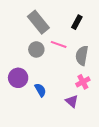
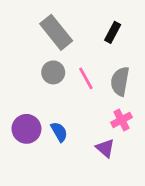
pink line: (59, 44) -> (86, 78), moved, turned 42
purple circle: (18, 78) -> (26, 129), moved

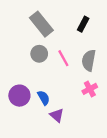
purple triangle: (105, 148) -> (57, 115), moved

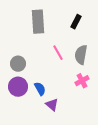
gray rectangle: (41, 24) -> (38, 22), turned 35
gray circle: (39, 54) -> (18, 64), moved

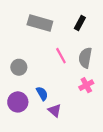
gray rectangle: (38, 22) -> (40, 23), turned -70
purple circle: (18, 87) -> (18, 102), moved

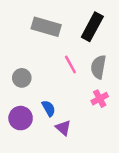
black rectangle: (80, 23) -> (92, 27), size x1.6

